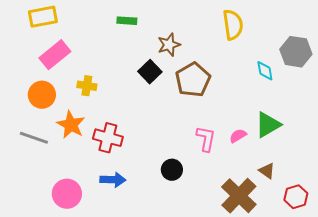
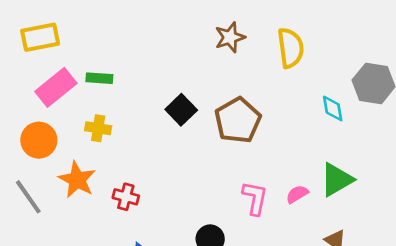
green rectangle: (127, 21) -> (99, 78), moved
brown star: (169, 45) -> (230, 37), moved
gray line: (34, 138) -> (28, 197), turned 36
red cross: (108, 138) -> (126, 197), size x0.7

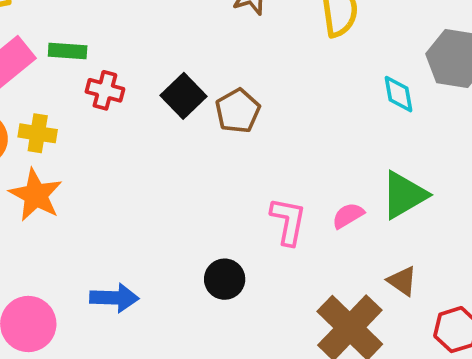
brown pentagon: (238, 120) -> (238, 111), moved, size x0.7
yellow cross: (98, 128) -> (38, 133), moved
red cross: (126, 197) -> (105, 90), moved

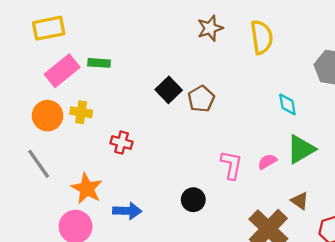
red cross: (105, 90) -> (122, 143), moved
cyan diamond: (398, 94) -> (287, 104), moved
orange star: (36, 195) -> (87, 188), moved

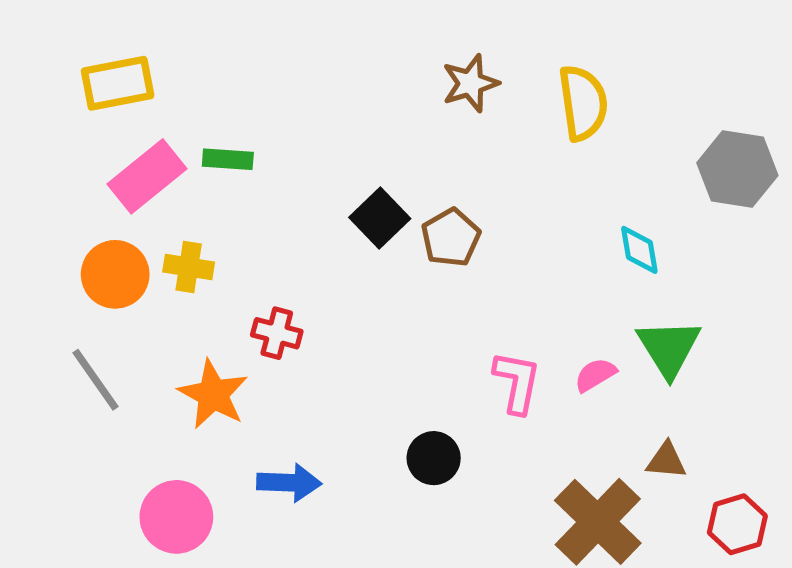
green triangle: (301, 149) -> (669, 348), turned -32
orange star: (87, 188) -> (213, 394), moved
brown triangle: (300, 201) -> (666, 461), turned -30

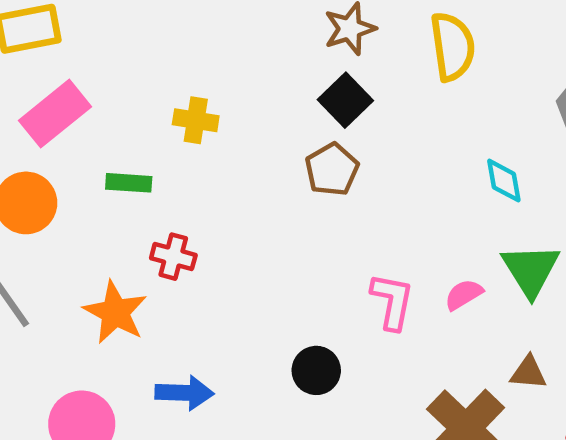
green rectangle: (228, 159) -> (129, 183), moved
black square: (380, 218) -> (345, 100), moved
yellow cross: (189, 267) -> (196, 120), moved

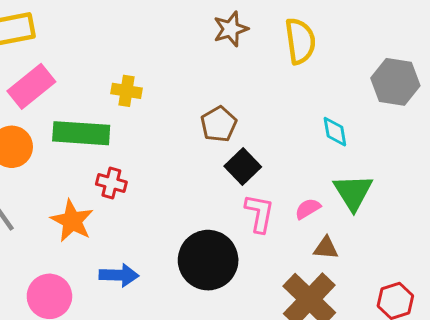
black square: (345, 100) -> (243, 166), moved
green rectangle: (129, 183) -> (81, 133), size x1.8
black circle: (316, 370) -> (208, 260), size x1.8
brown triangle: (528, 373) -> (326, 248), moved

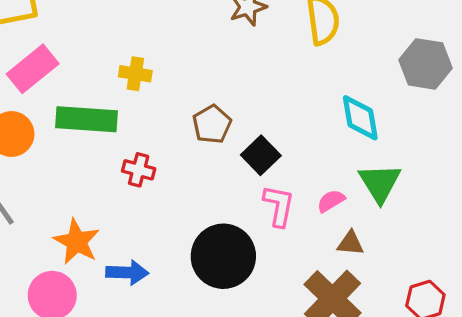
brown pentagon: (219, 124) -> (212, 124), moved
cyan diamond: (335, 132) -> (360, 118), size x1.4
red cross: (111, 183) -> (139, 170), moved
orange star: (72, 221) -> (77, 242), moved

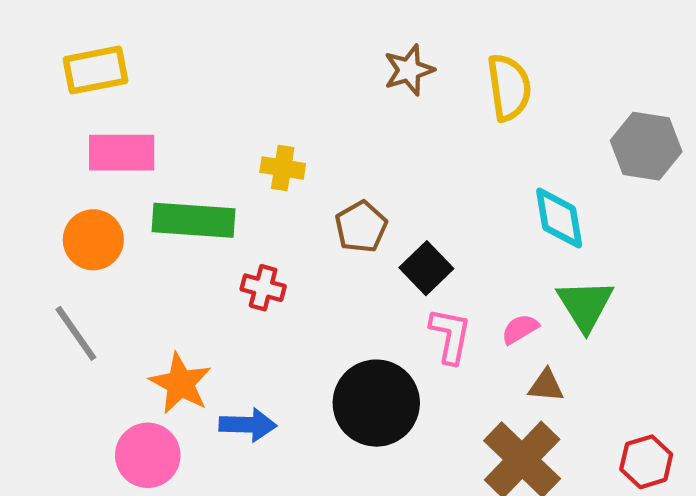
pink rectangle: (33, 69) -> (122, 153), turned 39
yellow cross: (135, 74) -> (283, 168), moved

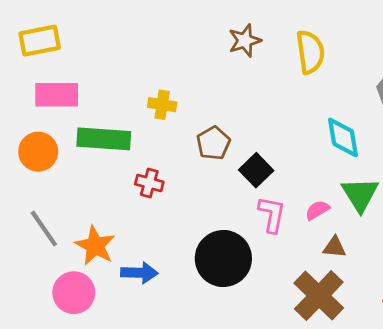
gray line: (76, 333) -> (44, 229), moved

